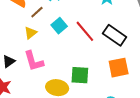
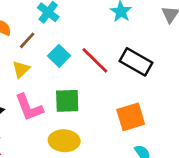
orange square: (119, 68) -> (131, 117), moved
green square: (80, 75) -> (67, 101), moved

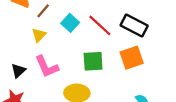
green square: (67, 101) -> (93, 61), moved
orange square: (131, 117) -> (132, 58), moved

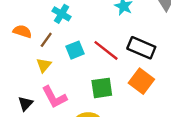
cyan square: (70, 23) -> (75, 50), turned 30
orange square: (132, 58) -> (141, 81), turned -30

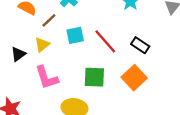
black rectangle: (141, 48) -> (140, 45), size x0.7
black triangle: (25, 104) -> (18, 54), moved

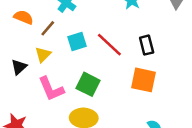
black rectangle: (140, 45) -> (147, 45), turned 48
green square: (94, 77) -> (88, 84), moved, turned 30
orange square: (134, 78) -> (144, 80), turned -30

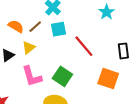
orange semicircle: (24, 17) -> (16, 26), moved
cyan square: (77, 42) -> (58, 29), moved
black rectangle: (147, 45) -> (123, 51), moved

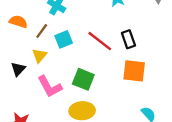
orange semicircle: (16, 26) -> (18, 22), moved
cyan square: (58, 29) -> (64, 39), moved
black rectangle: (123, 51) -> (128, 39), moved

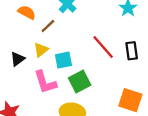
cyan square: (64, 39) -> (63, 60), moved
orange square: (134, 71) -> (130, 100), moved
green square: (83, 79) -> (80, 81), turned 30

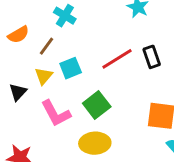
orange semicircle: (27, 12) -> (18, 35), turned 132
red line: (103, 47) -> (117, 59), turned -70
cyan square: (63, 60) -> (71, 68), moved

